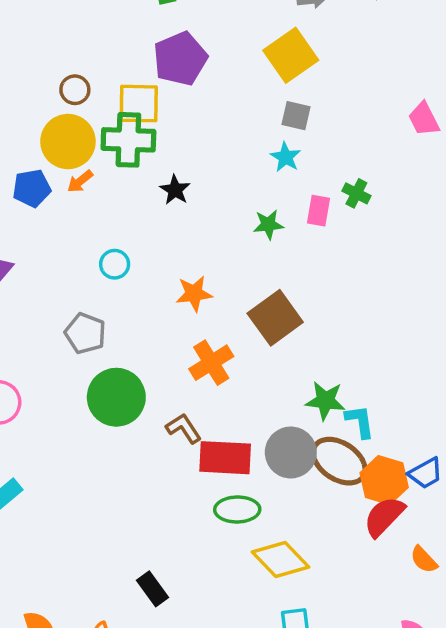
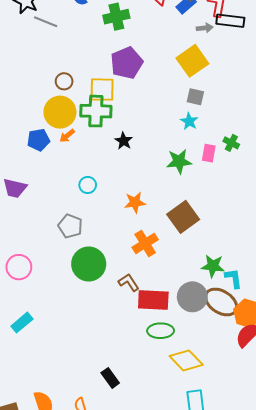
green star: (268, 224) -> (179, 161), size x1.4

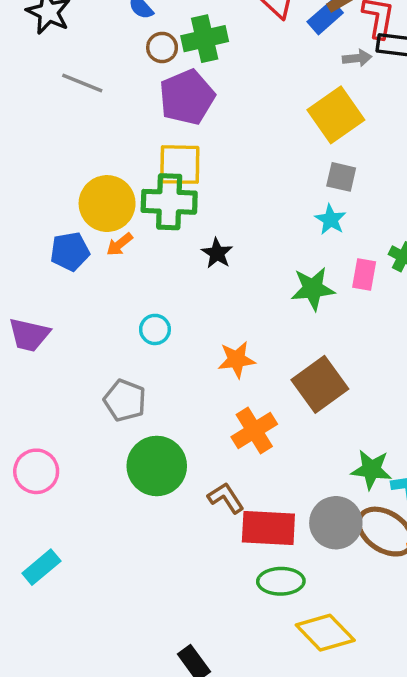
gray line: (46, 22) -> (82, 83), moved
purple pentagon: (127, 63) -> (187, 97), moved
brown circle: (64, 81) -> (162, 47), moved

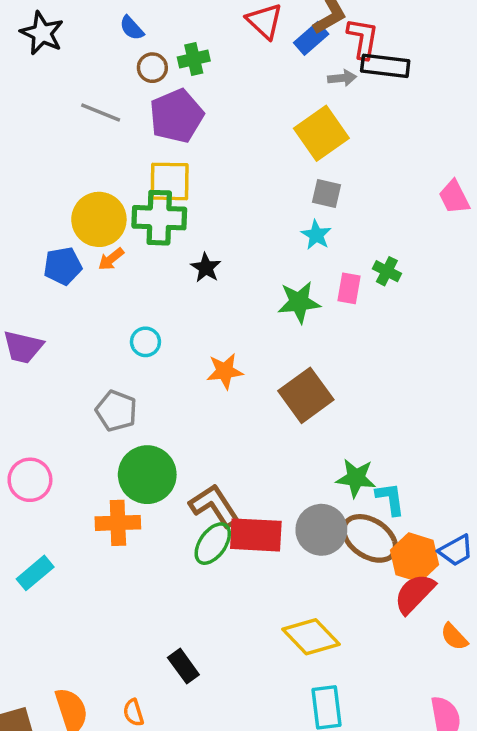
green cross: (205, 39) -> (194, 59), size x0.7
gray line: (82, 83) -> (101, 112), moved
orange cross: (254, 431) -> (118, 523), moved, turned 30
brown L-shape: (226, 498) -> (214, 506), size x1.4
green ellipse: (281, 581) -> (213, 544), moved, turned -54

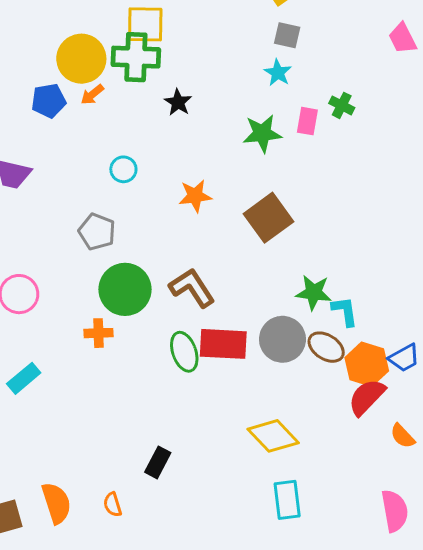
brown L-shape: (214, 506) -> (192, 288), moved
orange cross: (118, 523) -> (98, 333), size x0.7
brown ellipse: (370, 538) -> (326, 347), size x0.7
green ellipse: (213, 544) -> (184, 352), turned -54
black rectangle: (183, 666) -> (158, 462), turned 64

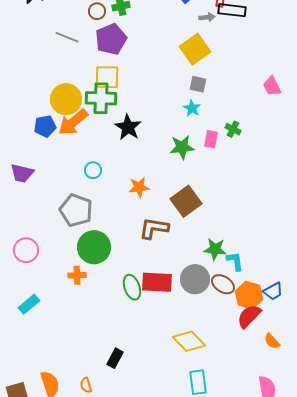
orange arrow: (92, 95) -> (73, 122), size x2.0
black star: (178, 102) -> (128, 127), size x1.5
gray pentagon: (97, 232) -> (76, 210), size x1.4
brown L-shape: (192, 288) -> (154, 228), moved, turned -48

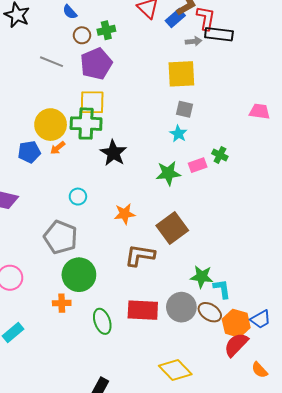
yellow square: (195, 49) -> (181, 74), turned 32
pink trapezoid: (272, 86) -> (259, 111), turned 125
orange arrow: (73, 122) -> (58, 148), size x0.5
pink rectangle: (211, 139) -> (198, 165), turned 60
green ellipse: (132, 287) -> (102, 321), moved

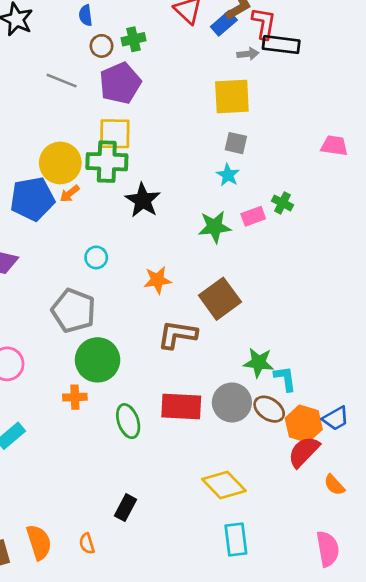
blue semicircle: (70, 12) -> (86, 15), turned 35
blue pentagon: (29, 152) -> (32, 199), size x1.5

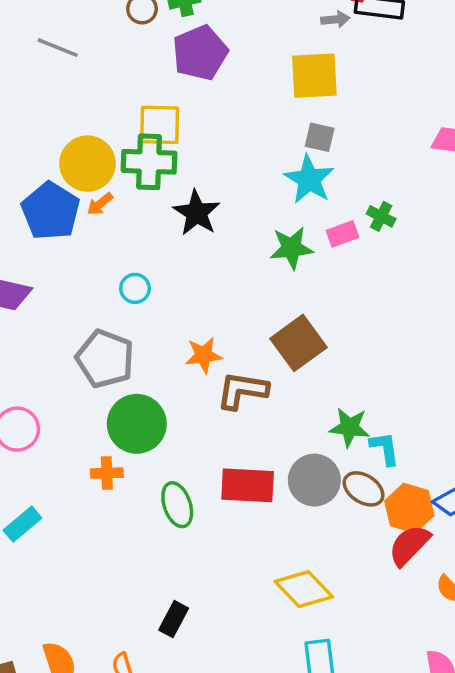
gray line: (62, 81) -> (58, 48), moved
purple pentagon: (120, 83) -> (200, 53), moved
cyan star: (228, 175) -> (309, 179), size x1.6
blue pentagon: (32, 199) -> (51, 211), turned -30
orange star: (157, 280) -> (204, 355), moved

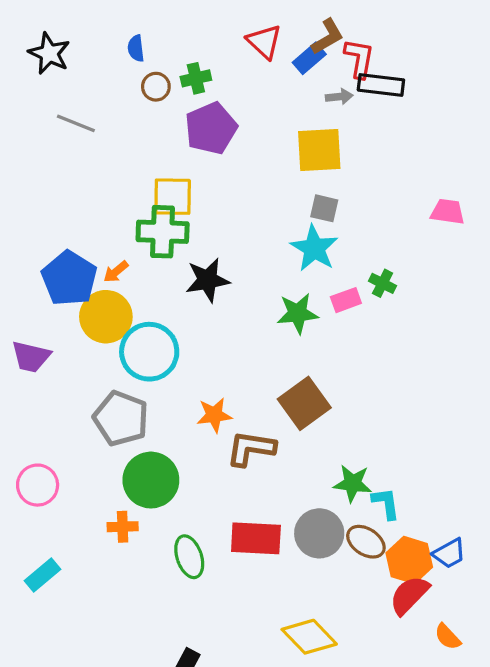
yellow circle: (88, 164) -> (106, 317), moved
black star: (197, 213) -> (208, 280), turned 30
cyan circle: (135, 288) -> (149, 352), size x2.0

